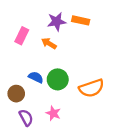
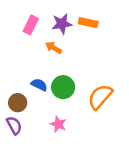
pink rectangle: (22, 36) -> (31, 25), moved
orange semicircle: (92, 88) -> (100, 97), turned 150
purple semicircle: (26, 118) -> (14, 125), moved

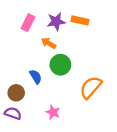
blue semicircle: (39, 85) -> (36, 77), turned 32
green circle: (63, 87) -> (60, 65), moved
purple semicircle: (14, 125) -> (13, 113), turned -42

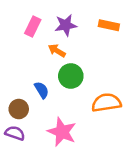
orange rectangle: (80, 20) -> (109, 25), moved
orange semicircle: (91, 87) -> (106, 103), turned 40
pink star: (53, 112) -> (62, 132), size x1.6

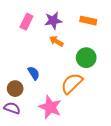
orange arrow: (57, 51) -> (56, 41), moved
green circle: (71, 76) -> (86, 58), moved
orange semicircle: (106, 103) -> (72, 83), moved, turned -35

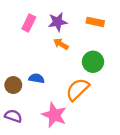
blue semicircle: (34, 73) -> (37, 78), turned -48
brown circle: (15, 89) -> (13, 85), moved

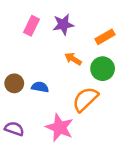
orange rectangle: (95, 22) -> (105, 37), moved, turned -42
orange arrow: (61, 44) -> (73, 59), moved
brown circle: (13, 85) -> (14, 83), moved

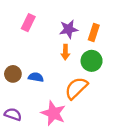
purple star: (63, 25) -> (69, 29), moved
orange rectangle: (105, 37) -> (94, 32), turned -42
orange arrow: (73, 59) -> (65, 52), turned -120

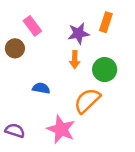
pink rectangle: (28, 23) -> (32, 26), turned -63
orange rectangle: (94, 32) -> (106, 22), moved
brown circle: (13, 74) -> (15, 48), moved

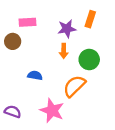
pink rectangle: (32, 26) -> (28, 22), turned -56

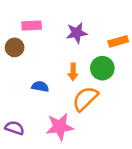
orange rectangle: (90, 19) -> (118, 41), moved, turned 56
orange arrow: (64, 51) -> (73, 72), moved
pink star: (52, 111) -> (60, 127), turned -30

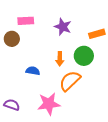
purple star: (77, 33) -> (63, 27), turned 30

